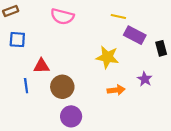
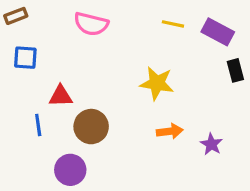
purple rectangle: (135, 35) -> (218, 32), moved
purple star: (145, 79) -> (211, 144), moved
purple circle: (71, 116) -> (70, 170), moved

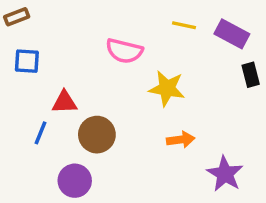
pink semicircle: (91, 24) -> (124, 51), moved
blue line: (38, 125) -> (41, 133), turned 30
purple star: (211, 144) -> (225, 174), moved, size x1.5

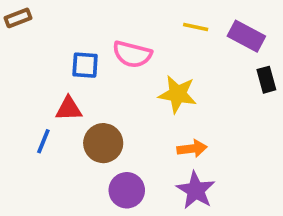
blue square: (27, 61) -> (85, 65), moved
purple star: (225, 174) -> (196, 190), moved
purple circle: (75, 181) -> (127, 190), moved

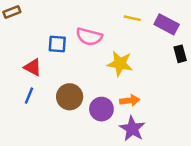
red triangle: (69, 109) -> (33, 67), moved, turned 30
purple circle: (127, 190) -> (101, 109), moved

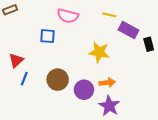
purple rectangle: (167, 24) -> (128, 30), moved
pink semicircle: (89, 37) -> (68, 16), moved
red triangle: (33, 67) -> (16, 60), moved, turned 49

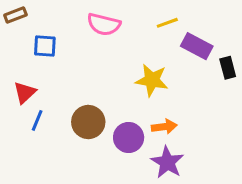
yellow line: (109, 15) -> (167, 23), turned -32
blue square: (47, 36) -> (45, 46), moved

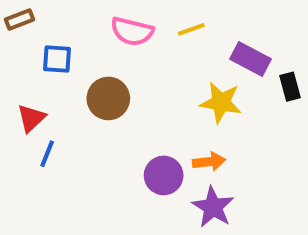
yellow line: (167, 23) -> (191, 29), moved
yellow star: (152, 80) -> (221, 102), moved
brown circle: (88, 122) -> (108, 98), moved

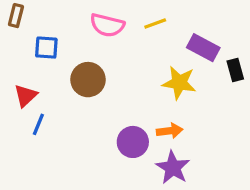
brown rectangle: (19, 20) -> (16, 16), turned -55

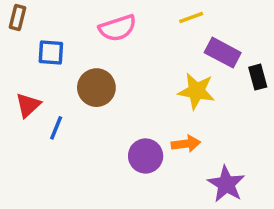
yellow line: (155, 24) -> (191, 17), moved
pink semicircle: (107, 25) -> (117, 28), turned -32
blue line: (38, 124) -> (56, 128), moved
purple star: (173, 168) -> (226, 184), moved

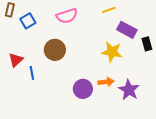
blue square: (51, 53) -> (28, 21), moved, turned -35
blue line: (56, 128) -> (32, 73), turned -32
purple star: (226, 184) -> (129, 90), moved

